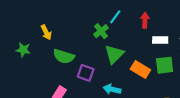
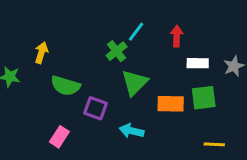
yellow arrow: (46, 32) -> (41, 53), turned -136
orange rectangle: (140, 70) -> (171, 104), turned -30

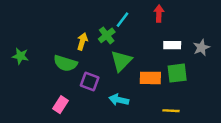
red arrow: (177, 36) -> (159, 14), moved
yellow arrow: (41, 53) -> (82, 41), moved
yellow line: (214, 144) -> (171, 111), moved

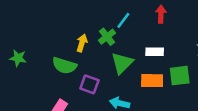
white rectangle: (172, 45) -> (155, 52), moved

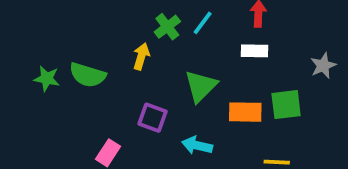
green cross: (107, 37) -> (167, 27), moved
white rectangle: (155, 52) -> (255, 51), moved
green semicircle: (64, 66) -> (88, 75), moved

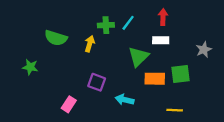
green cross: (167, 27) -> (106, 25), turned 35
green semicircle: (88, 75) -> (56, 38), moved
green star: (47, 79) -> (30, 67), moved
green triangle: (201, 86) -> (139, 57), moved

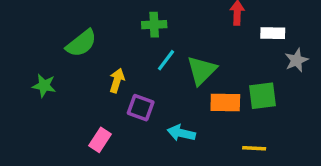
cyan line: (128, 23) -> (166, 60), moved
green semicircle: (56, 38) -> (81, 43), turned -55
white rectangle: (161, 40) -> (273, 33), moved
yellow arrow: (90, 44) -> (117, 81), moved

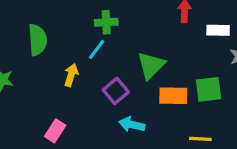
green semicircle: (81, 43) -> (38, 40), turned -56
cyan line: (166, 60) -> (97, 49), moved
purple square: (141, 108) -> (116, 91), moved, turned 30

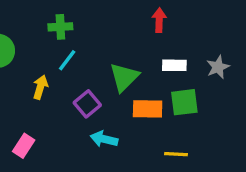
green cross: (106, 22) -> (60, 27), moved
white rectangle: (218, 30) -> (174, 65), moved

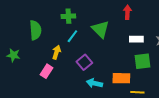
green triangle: (124, 77) -> (100, 29), moved, turned -30
orange rectangle: (148, 109) -> (121, 78), moved
pink rectangle: (24, 146) -> (46, 71), moved

